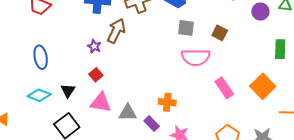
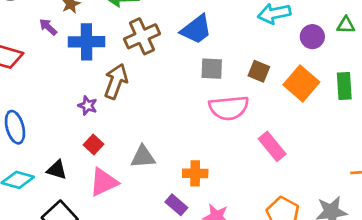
orange square: (263, 86) -> (301, 83), moved
black triangle: (68, 91) -> (57, 170), turned -42
pink triangle: (101, 103) -> (104, 182), turned -30
gray triangle: (128, 113) -> (143, 157), moved

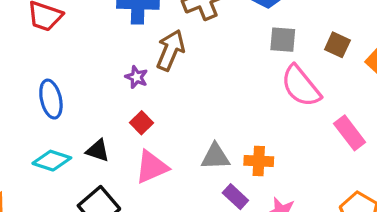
pink semicircle: (229, 108) -> (301, 86), turned 54
gray triangle: (143, 157) -> (215, 157), moved

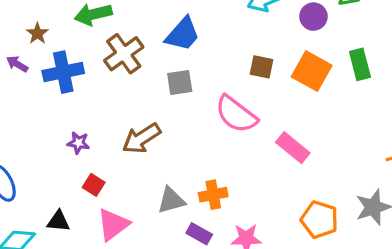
gray square: (283, 40) -> (180, 82), moved
brown arrow: (171, 50) -> (141, 138), moved, turned -132

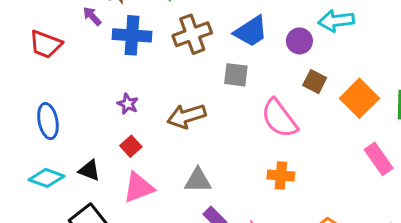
purple circle: (313, 17) -> (299, 41), moved
pink rectangle: (293, 148) -> (379, 159), moved
orange cross: (213, 195) -> (281, 176), moved

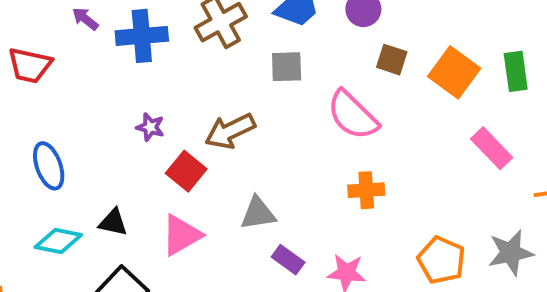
red square: (131, 146) -> (186, 171), moved, size x1.4

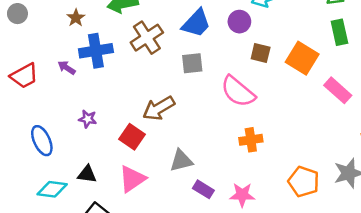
purple arrow: (85, 19) -> (67, 68), moved
red trapezoid: (30, 65) -> (24, 76), turned -36
green rectangle: (516, 71) -> (339, 32), moved
purple star: (150, 127) -> (88, 119), moved
pink rectangle: (492, 148) -> (338, 90), moved

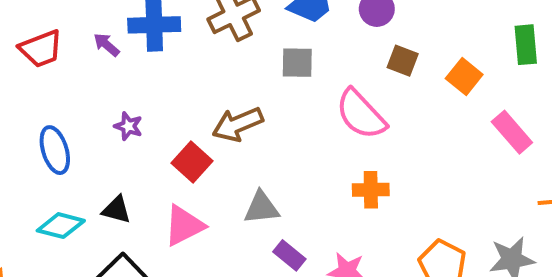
orange square: (302, 58) -> (464, 77), size x0.7

